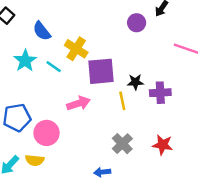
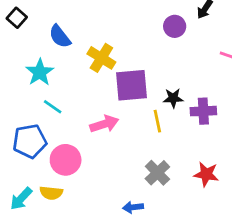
cyan line: (54, 67) -> (53, 107), moved

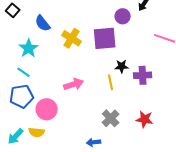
purple square: (132, 85) -> (105, 38), moved
cyan line: (53, 107) -> (24, 72), moved

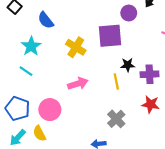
yellow cross: (72, 38) -> (76, 47), moved
blue pentagon: (22, 96) -> (18, 109), moved, turned 30
red star: (145, 119) -> (151, 104), moved
yellow semicircle: (37, 132) -> (39, 133), turned 56

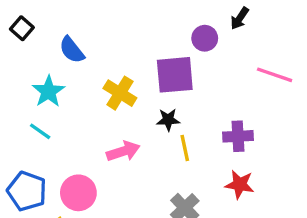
black star: (128, 65) -> (168, 120), moved

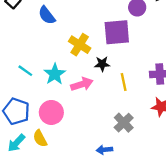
cyan star: (48, 91) -> (55, 74), moved
black star: (168, 120) -> (102, 64), moved

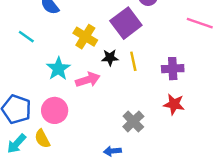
purple square: (117, 32) -> (126, 23), turned -32
cyan line: (25, 71) -> (26, 37), moved
yellow line: (124, 82) -> (133, 61), moved

